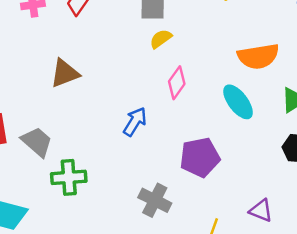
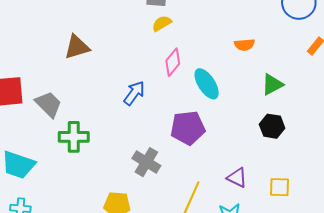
orange semicircle: (258, 56) -> (244, 45), size x0.6
cyan ellipse: (238, 102) -> (207, 84), moved

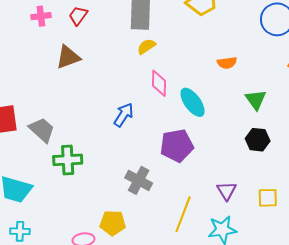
brown triangle: (77, 47) -> (68, 57), moved
pink diamond: (173, 62) -> (159, 83), turned -36
green triangle: (272, 84) -> (256, 100), turned -35
purple triangle: (237, 178) -> (227, 191), turned 35

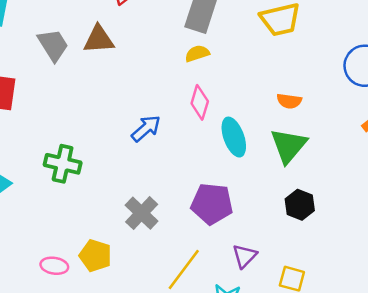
green triangle: (256, 100) -> (289, 146), moved, size x1.4
gray trapezoid: (42, 130) -> (53, 45), moved
purple pentagon: (177, 146) -> (212, 204), moved

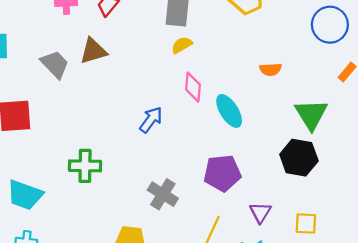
green triangle: (289, 146) -> (311, 114), moved
black hexagon: (300, 205) -> (299, 158), size x1.4

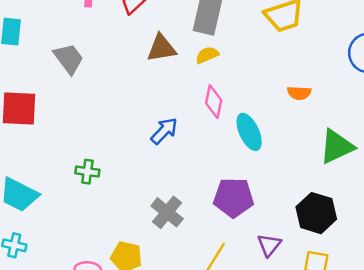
brown triangle: (93, 51) -> (162, 48), moved
green triangle: (311, 114) -> (337, 147), turned 30
black hexagon: (299, 158) -> (316, 213), moved
green cross: (85, 166) -> (87, 172), size x0.7

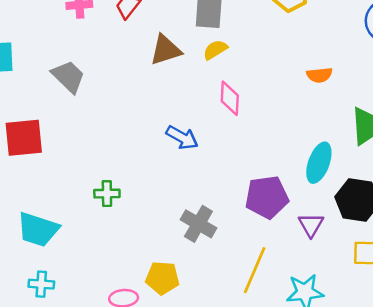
blue arrow: (164, 131) -> (182, 138), turned 84
cyan ellipse: (249, 132) -> (319, 163), moved, turned 54
purple triangle: (269, 245) -> (311, 225), moved

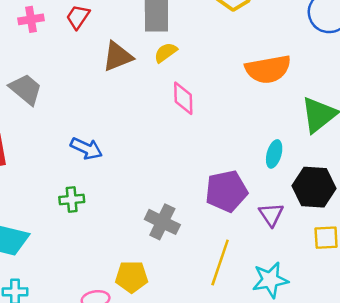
orange semicircle: (319, 75) -> (268, 69), size x1.8
blue arrow: (182, 138) -> (86, 149), moved
cyan ellipse: (319, 163) -> (274, 154), size x0.7

